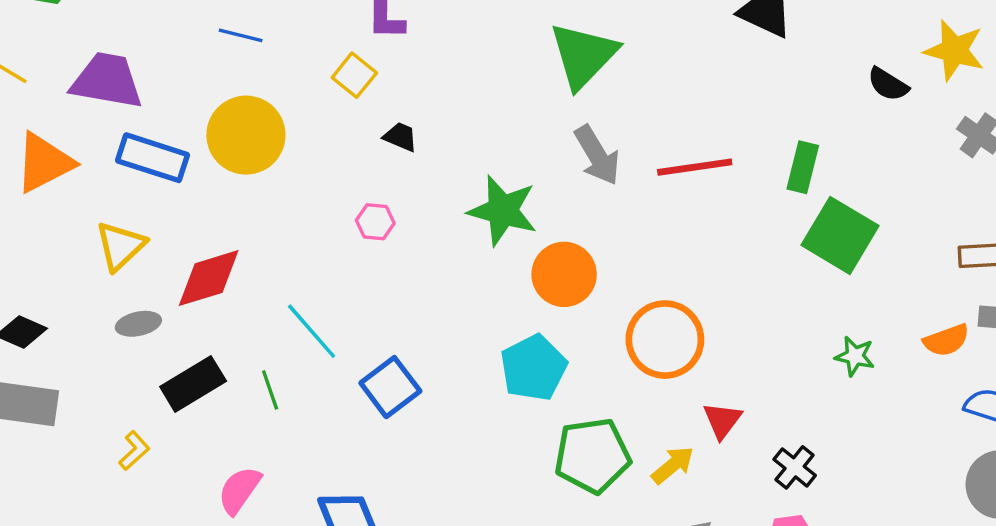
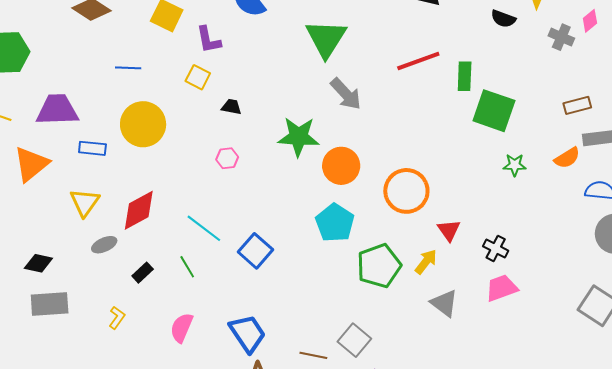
blue rectangle: (152, 158) -> (92, 148), size x0.7
red line: (695, 167) -> (418, 61), moved
green star: (855, 356) -> (515, 165), moved
black rectangle: (193, 384) -> (143, 273), size x0.6

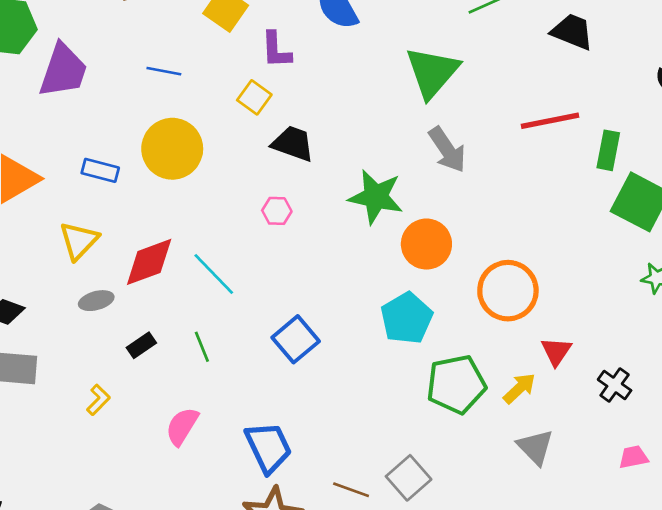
black trapezoid: (231, 107) -> (293, 144), size x1.6
purple trapezoid: (57, 110) -> (63, 71), moved, turned 102
cyan line: (204, 228) -> (214, 274), moved
pink trapezoid: (502, 288) -> (634, 457), moved, size x0.7

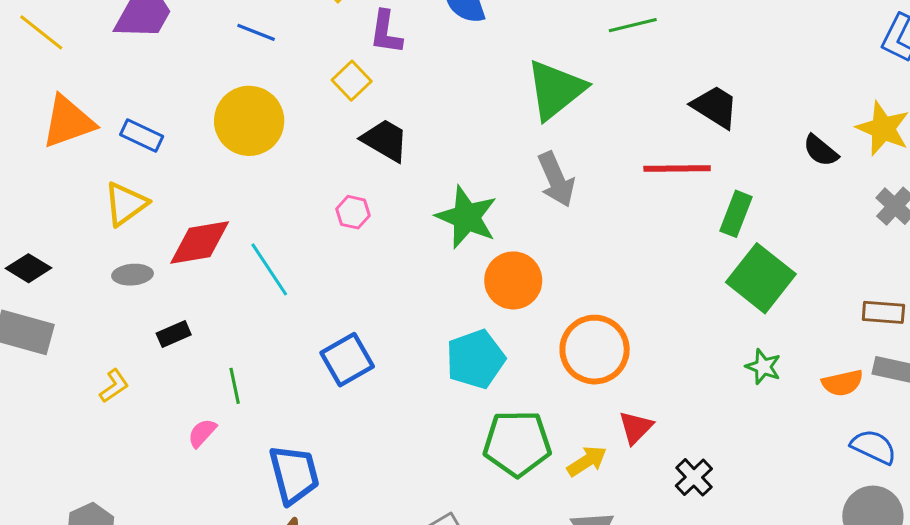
black trapezoid: (572, 32) -> (715, 107), moved
blue rectangle: (100, 170) -> (142, 136), moved
green line: (202, 347) -> (235, 386), moved
pink semicircle: (182, 426) -> (202, 433), size x0.7

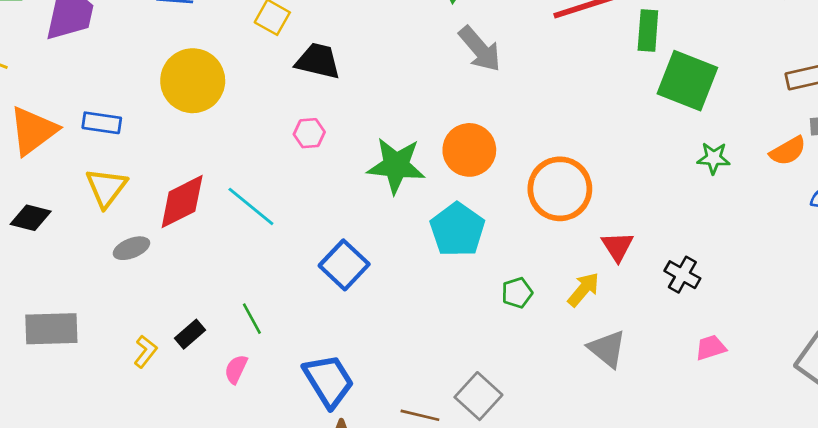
green star: (467, 217) -> (396, 166), moved
black diamond: (28, 268) -> (31, 218), moved
black rectangle: (174, 334) -> (190, 334), moved
green pentagon: (517, 443) -> (517, 293), size x0.5

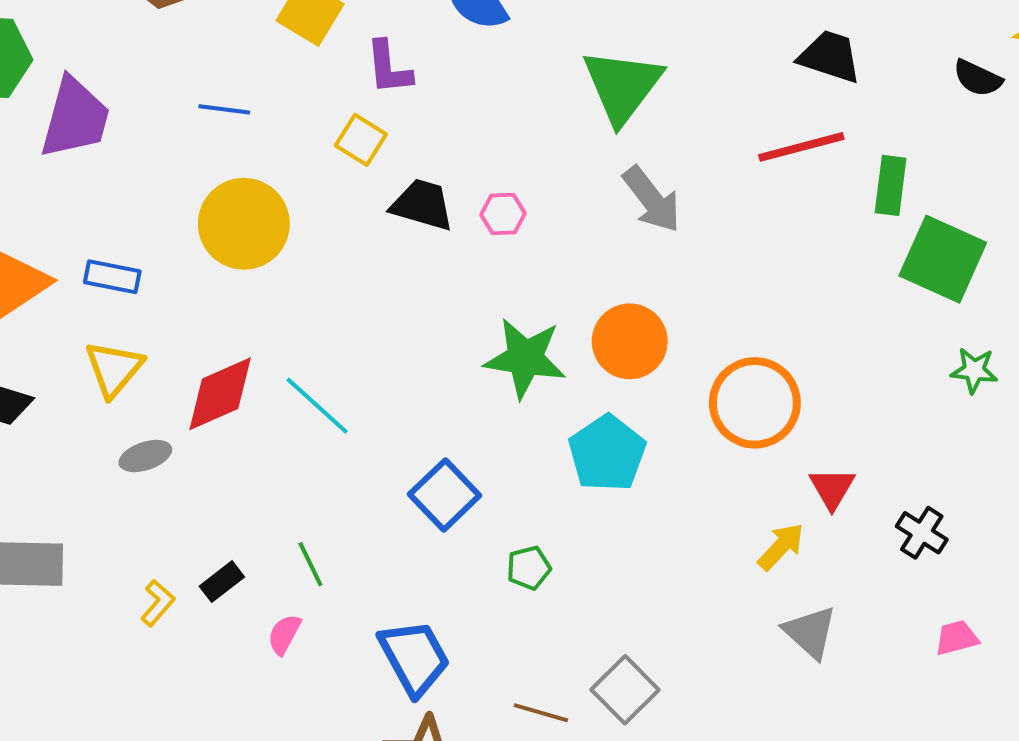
pink hexagon: (309, 133) -> (503, 214), moved
green pentagon: (517, 293) -> (529, 568), moved

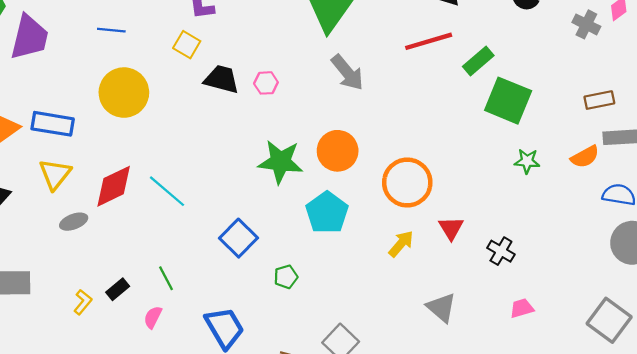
green rectangle: (891, 185) -> (478, 61), turned 44
blue rectangle: (112, 277) -> (53, 124), size x1.4
yellow arrow: (781, 547) -> (401, 244), moved

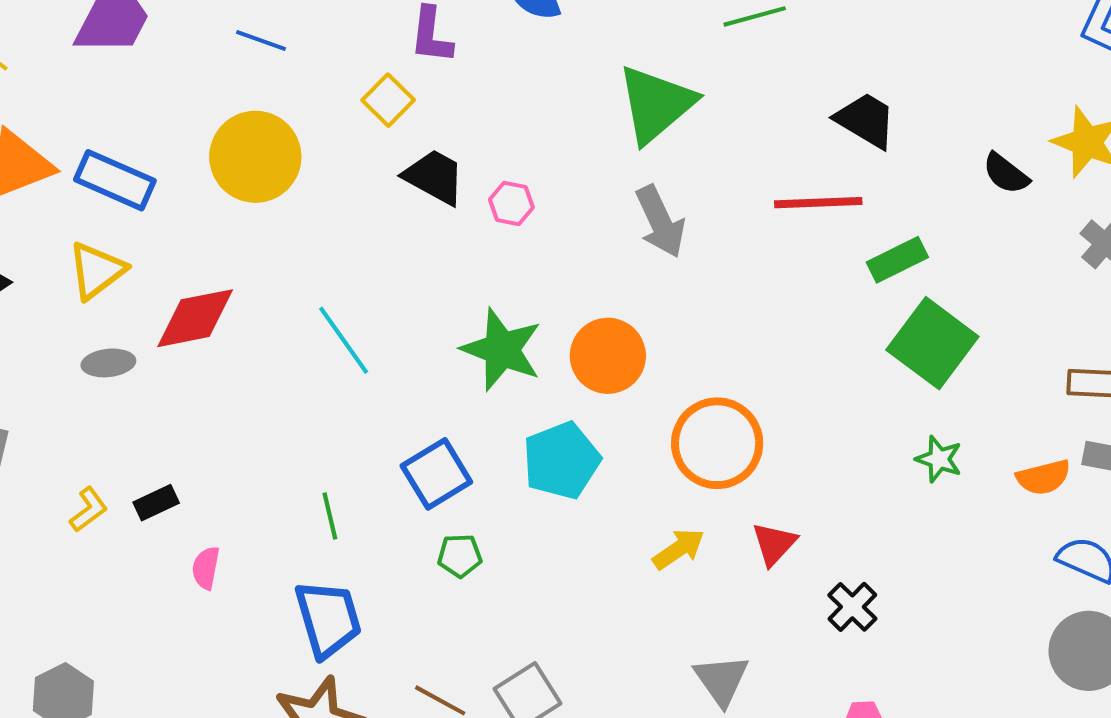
cyan line: (167, 191) -> (344, 340), moved
blue square: (238, 238) -> (436, 474), moved
green line: (166, 278) -> (330, 516), moved
pink semicircle: (153, 317) -> (206, 568), turned -30

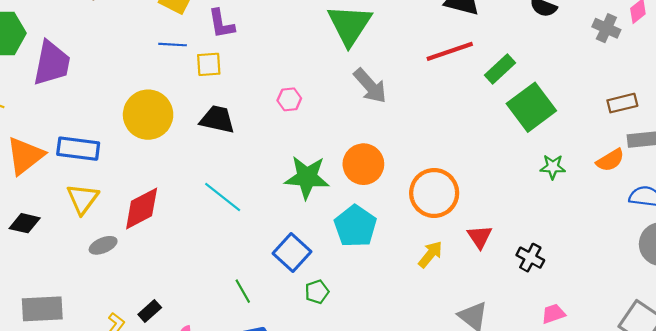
blue line: (261, 40) -> (173, 45), moved
yellow square: (388, 100) -> (209, 64), turned -32
black trapezoid: (434, 177) -> (217, 119), moved
green square: (932, 343) -> (531, 107), turned 33

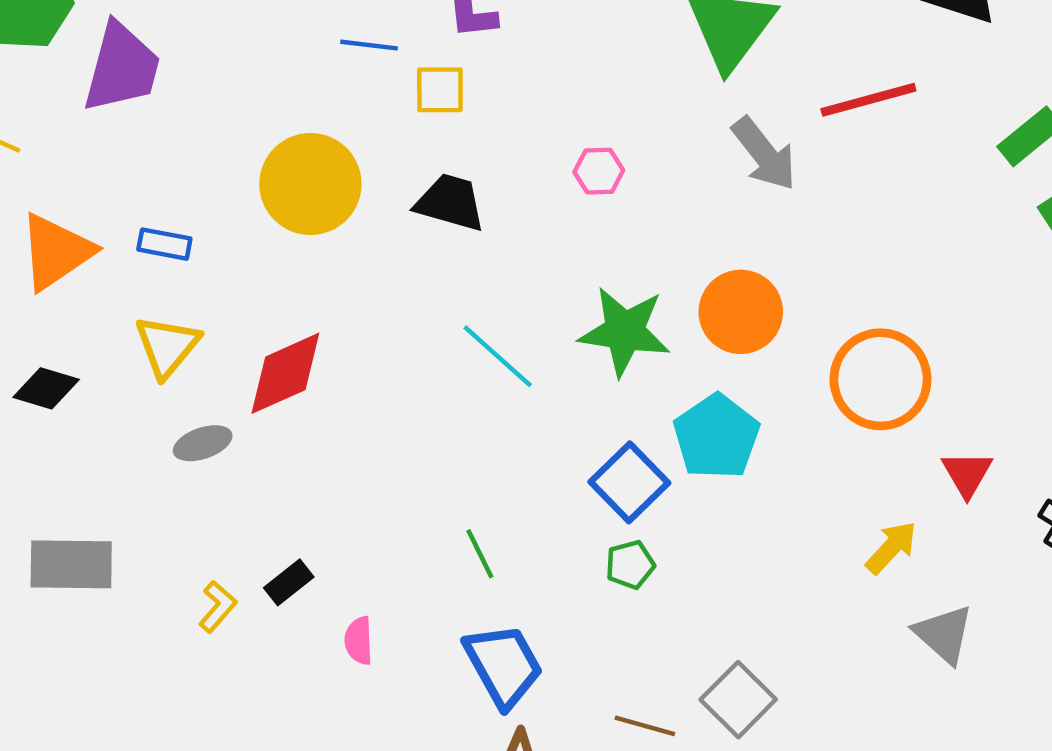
red line: (450, 51) -> (868, 100), moved
blue rectangle: (78, 149) -> (164, 244), size x0.6
cyan line: (223, 197) -> (498, 356), moved
blue square: (292, 253) -> (629, 482), moved
yellow arrow: (430, 254) -> (891, 548), moved

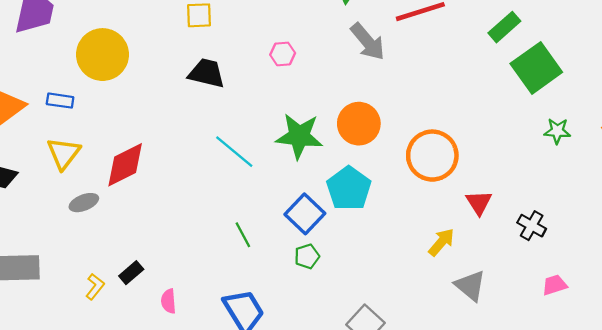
yellow circle: (310, 184) -> (102, 55), moved
green line: (480, 554) -> (243, 235), moved

